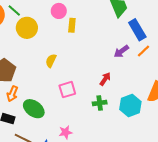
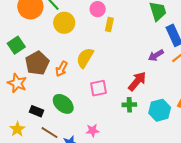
yellow semicircle: (51, 61) -> (85, 58), size x1.5
red arrow: (105, 79) -> (137, 81), size x1.5
orange arrow: (12, 94) -> (61, 69), moved

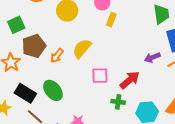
pink square: (98, 88) -> (100, 76), moved
black rectangle: (37, 111) -> (25, 93), size x1.5

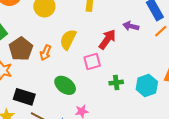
purple arrow: (152, 57) -> (131, 26), moved, turned 49
red arrow: (130, 80) -> (107, 39), moved
green ellipse: (53, 90) -> (65, 85), moved

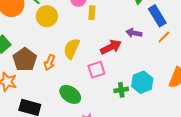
red arrow: (107, 39) -> (111, 47), turned 30
cyan hexagon: (147, 86) -> (142, 82), moved

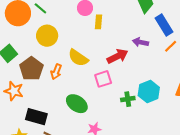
yellow circle: (47, 16) -> (47, 36), moved
yellow semicircle: (72, 49) -> (78, 58), turned -80

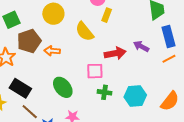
yellow semicircle: (78, 58) -> (85, 32), moved
orange arrow: (56, 72) -> (52, 51), turned 56
green cross: (128, 99) -> (104, 92), moved

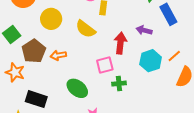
red arrow: (115, 53) -> (120, 43), turned -60
orange line: (169, 59) -> (174, 56), moved
cyan hexagon: (135, 96) -> (151, 61), moved

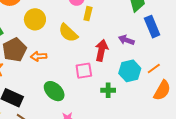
green cross: (119, 84) -> (108, 90), moved

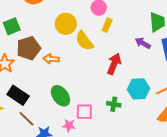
yellow circle: (35, 19) -> (66, 24), moved
purple arrow: (126, 40) -> (143, 43), moved
pink square: (84, 71) -> (84, 112), moved

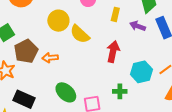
yellow rectangle: (107, 25) -> (115, 14), moved

